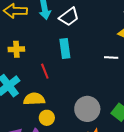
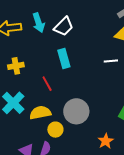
gray circle: (87, 109) -> (76, 111), moved

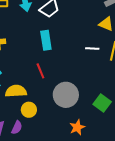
red line: (47, 84) -> (40, 71), moved
gray circle: (76, 111) -> (66, 95), moved

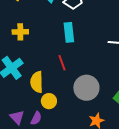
yellow semicircle: (16, 91) -> (37, 82), turned -90

